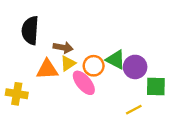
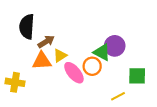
brown arrow: (63, 47) -> (46, 42), moved, turned -42
orange circle: (94, 66) -> (92, 66), moved
purple circle: (135, 67) -> (115, 46), moved

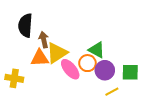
brown arrow: (46, 42) -> (44, 40), turned -70
purple circle: (115, 46) -> (105, 70), moved
yellow triangle: (60, 56) -> (57, 53), size x1.6

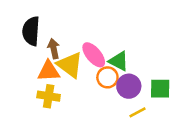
yellow triangle: (57, 53) -> (70, 65), turned -50
pink ellipse: (70, 69) -> (94, 55), moved
yellow cross: (14, 78) -> (49, 96), moved

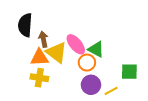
purple circle: (129, 86) -> (91, 85), moved

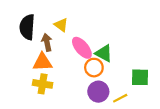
yellow triangle: (57, 52) -> (61, 25), moved, size x0.6

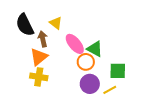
black semicircle: (27, 27) -> (25, 25), turned -30
orange triangle: (43, 62) -> (39, 57), turned -36
green square: (140, 77) -> (118, 71), moved

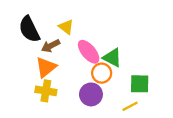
brown arrow: (43, 39) -> (51, 46), turned -105
purple circle: (90, 84) -> (91, 94), moved

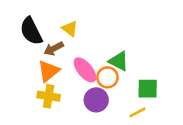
pink ellipse: (89, 52) -> (85, 70), moved

